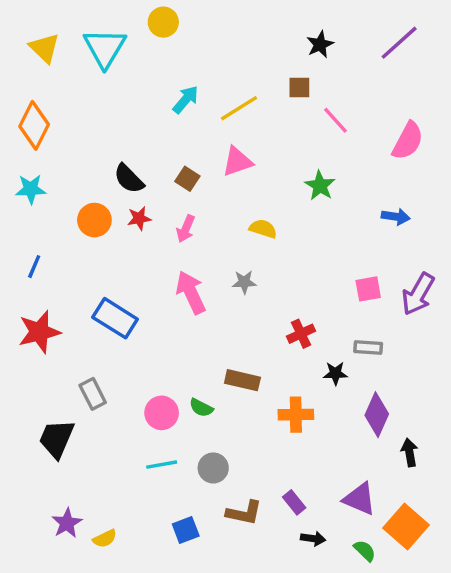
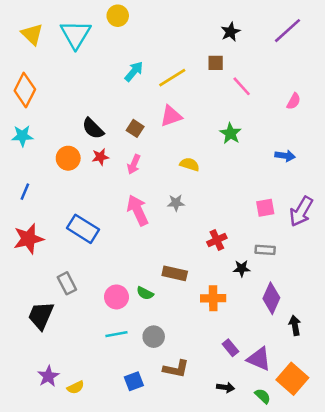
pink semicircle: (408, 141) -> (294, 101), size x0.6
purple rectangle: (294, 502) -> (230, 348), moved

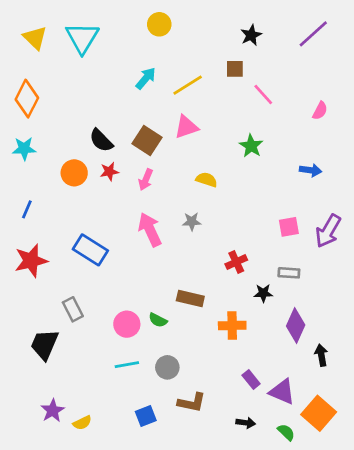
yellow circle: (118, 16) -> (159, 24), moved
brown square: (135, 128) -> (147, 140), size x1.5

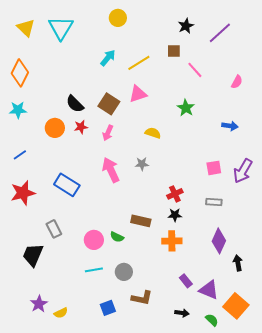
purple line: (313, 34) -> (220, 33), moved
blue line: (27, 209) -> (20, 155), turned 32
black star: (263, 293) -> (175, 215), moved

